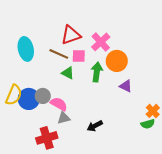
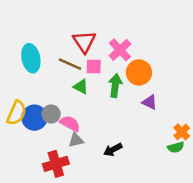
red triangle: (71, 35) -> (84, 42), turned -45

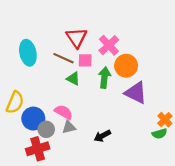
purple triangle: (150, 102) -> (136, 93), size x1.6
gray circle: (51, 114) -> (46, 129), moved
blue circle: (34, 118) -> (33, 119), moved
red cross: (56, 164) -> (38, 149), moved

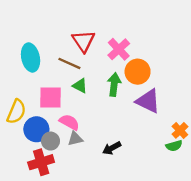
pink square: (85, 60) -> (51, 98), moved, size x1.5

